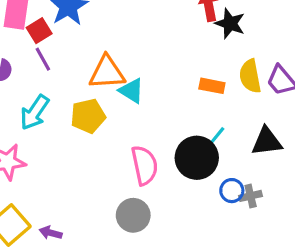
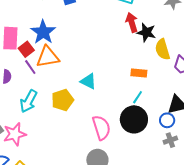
orange triangle: (107, 73) -> (48, 57), moved
yellow semicircle: (250, 76) -> (162, 49), moved
cyan line: (216, 136) -> (138, 97), moved
blue circle: (232, 191) -> (167, 120), moved

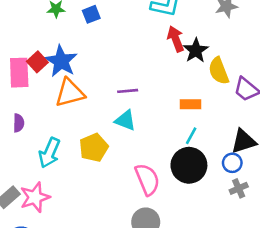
black star: (146, 32) -> (196, 50), turned 30
red square: (26, 49) -> (37, 62), moved
purple line: (30, 67) -> (128, 91), moved, turned -56

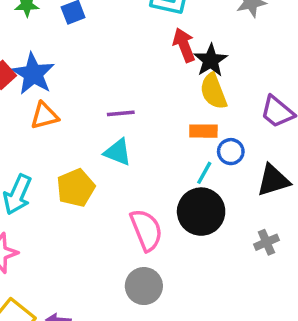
yellow semicircle: (219, 71) -> (213, 91), moved
orange triangle: (70, 93) -> (44, 116), size x0.7
blue circle: (232, 163) -> (231, 152), moved

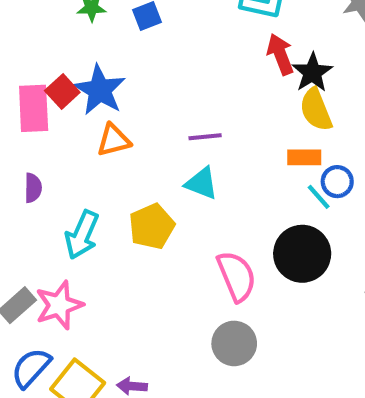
cyan line: (204, 173) -> (319, 197), moved, turned -70

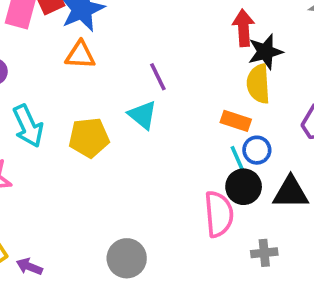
purple line: (205, 137) -> (158, 77), turned 52
cyan arrow: (82, 235) -> (28, 126), turned -66
black circle: (302, 254) -> (244, 187), moved, size x0.7
pink semicircle: (237, 276) -> (219, 214), moved

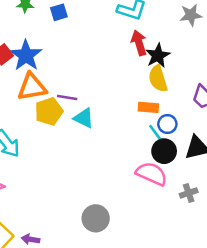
orange triangle: (80, 55) -> (32, 87), size x1.4
purple line: (158, 77) -> (67, 97), moved, turned -42
yellow pentagon: (89, 138) -> (49, 111), moved
pink semicircle: (219, 214) -> (152, 174), turned -48

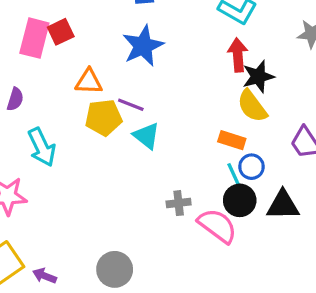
blue star: (26, 55) -> (143, 46), moved
yellow semicircle: (158, 79) -> (252, 106), turned -32
orange triangle: (32, 87) -> (89, 82), size x0.7
gray cross: (189, 193) -> (179, 203), moved
gray circle: (96, 218) -> (115, 269), moved

